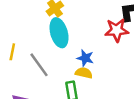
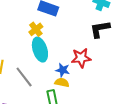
red star: (117, 30) -> (81, 58), moved

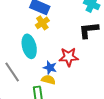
yellow cross: (36, 29) -> (42, 23), moved

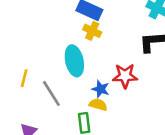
yellow cross: (42, 23) -> (92, 31), turned -32

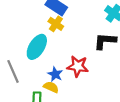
cyan ellipse: (74, 61) -> (37, 47), turned 35

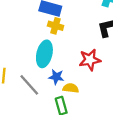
blue star: (55, 74) -> (56, 77), moved

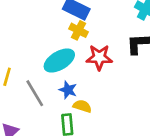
cyan ellipse: (44, 54) -> (59, 61), turned 35
red star: (90, 60) -> (99, 57), moved

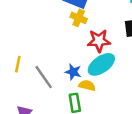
cyan ellipse: (59, 61) -> (101, 64), moved

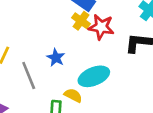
red star: (99, 41) -> (101, 27), moved
blue star: (73, 72) -> (56, 58), moved

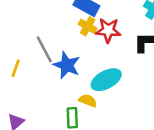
blue star: (56, 58) -> (67, 65), size x1.5
gray line: (29, 76) -> (44, 49), moved

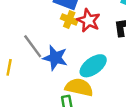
red star: (108, 30) -> (89, 20), turned 30
yellow semicircle: (88, 101) -> (79, 87), size x1.6

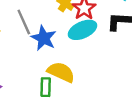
cyan ellipse: (93, 66) -> (82, 30), moved

